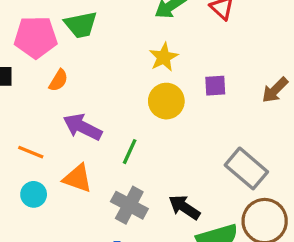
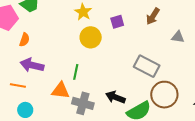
purple arrow: (83, 127) -> (32, 65), moved
orange triangle: (78, 178) -> (61, 90), moved

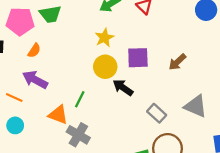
purple square: (117, 22) -> (138, 58), size x1.5
gray triangle: (178, 37) -> (196, 106), moved, size x1.6
gray rectangle: (147, 66) -> (157, 113), size x0.7
black arrow: (115, 97) -> (123, 88), moved

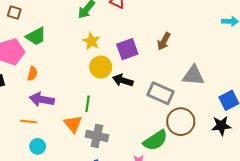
gray rectangle: (157, 113) -> (161, 93), size x1.4
orange triangle: (58, 115) -> (73, 124), turned 48

